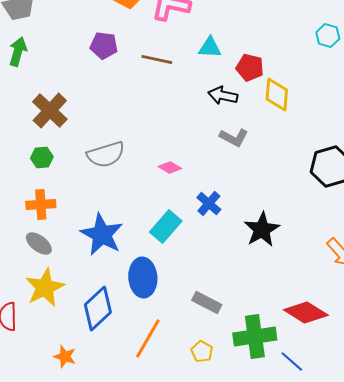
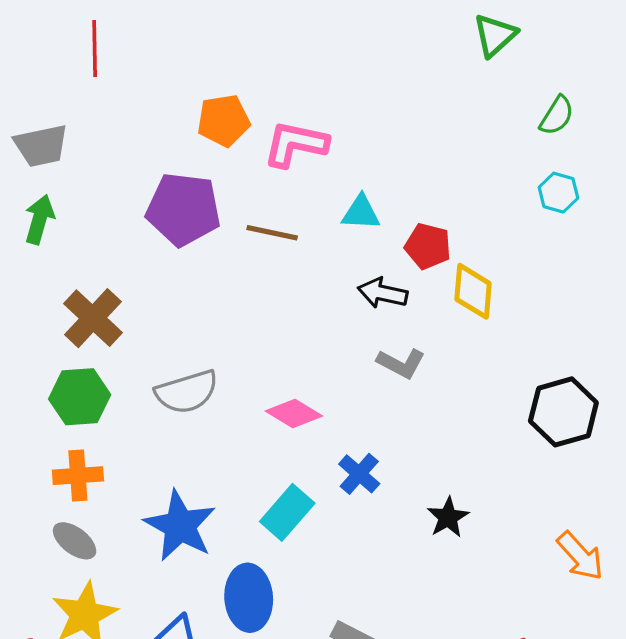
purple pentagon: (104, 46) -> (183, 209), size x1.6
green hexagon: (42, 158) -> (80, 397), size x1.6
pink diamond: (170, 168) -> (294, 414), size x1.4
black star: (262, 230) -> (448, 517), size x0.7

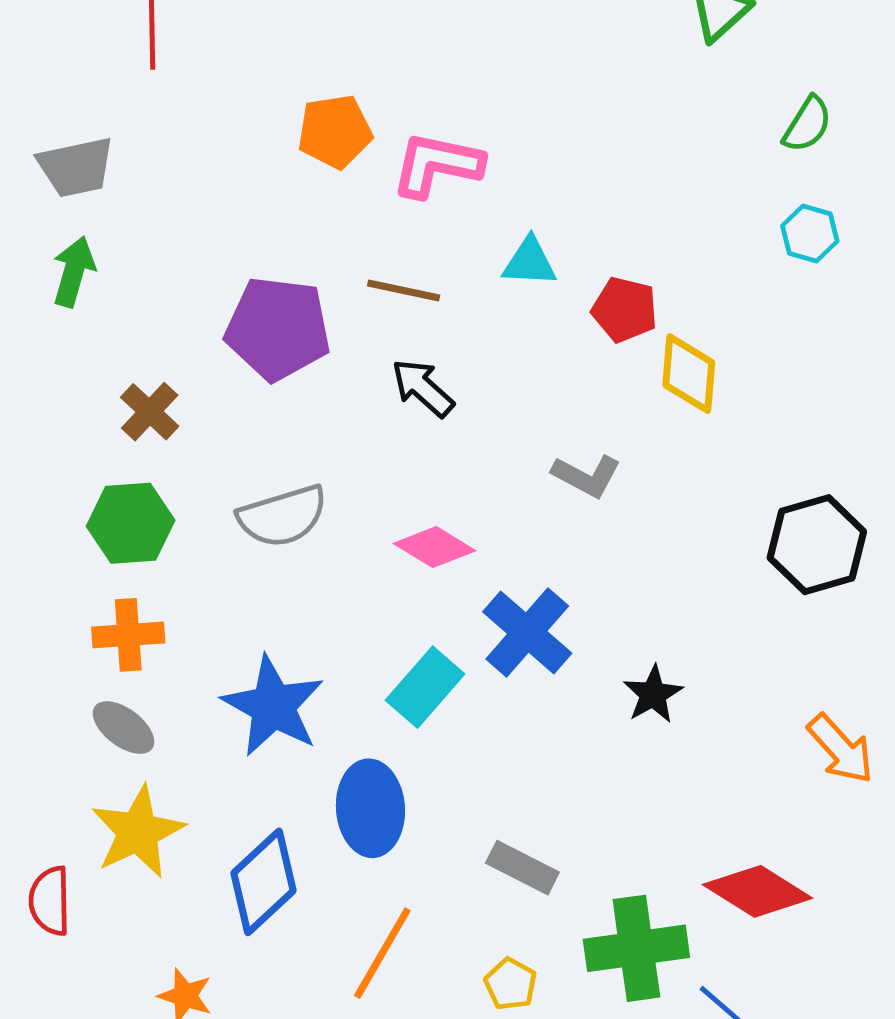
purple pentagon: (183, 209) -> (278, 329), moved
black arrow: (383, 293) -> (423, 388), moved, turned 30
brown cross: (93, 318) -> (150, 412), size x0.7
blue cross: (359, 474) -> (527, 633), size x1.5

